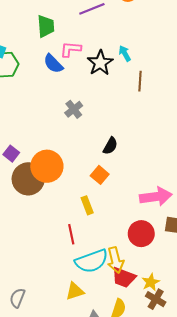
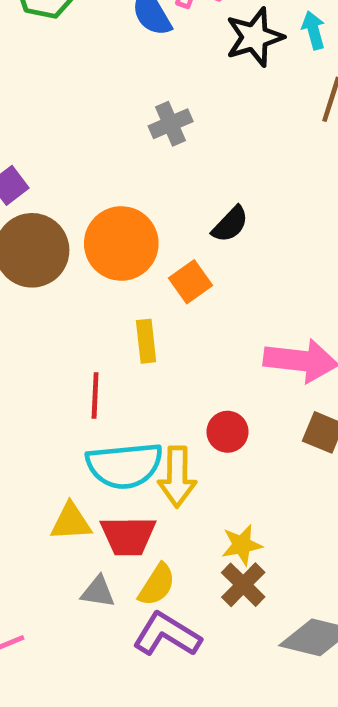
orange circle: (47, 166) -> (121, 243), moved
red circle: (141, 234) -> (227, 432), moved, size x0.7
red trapezoid: (124, 277) -> (128, 536), moved, turned -35

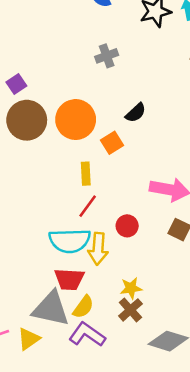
red line: (95, 395) -> (88, 206), moved, turned 30
yellow triangle: (71, 522) -> (29, 339), moved, turned -35
gray triangle: (98, 592) -> (51, 309), size x2.0

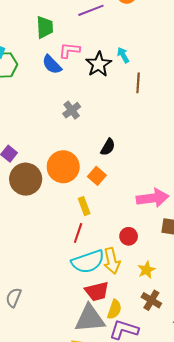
red line: (88, 206) -> (78, 233), moved
yellow star: (131, 288) -> (146, 270), moved

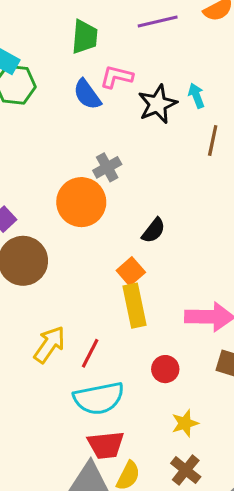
orange circle: (63, 167) -> (81, 202), moved
yellow rectangle: (84, 206) -> (135, 306), moved, size x1.5
yellow arrow: (112, 261) -> (49, 345), moved, turned -140

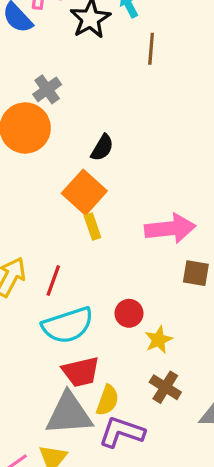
orange square: (131, 271) -> (84, 192), size x1.5
yellow rectangle: (135, 306) -> (92, 227), size x0.6
red circle: (165, 369) -> (129, 313), moved

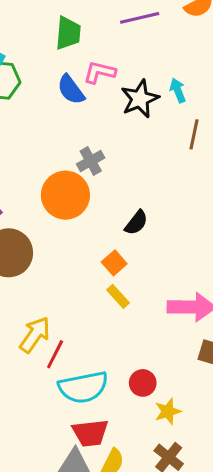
orange square: (84, 192) -> (114, 263), size x0.6
yellow rectangle: (92, 227) -> (118, 296), turned -30
red line: (53, 281) -> (55, 354), moved

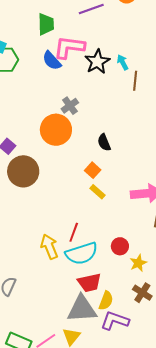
pink L-shape: (100, 72) -> (69, 47), size x1.5
cyan arrow: (178, 90) -> (123, 62), moved
black semicircle: (136, 223) -> (104, 142), turned 126
yellow arrow: (35, 335) -> (49, 247), moved, turned -50
red line: (55, 354) -> (74, 232), moved

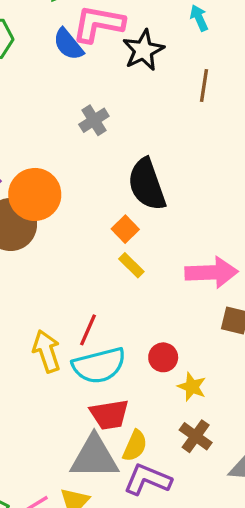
cyan arrow: (123, 62) -> (199, 18), moved
orange circle: (56, 130) -> (35, 194), moved
black semicircle: (104, 142) -> (147, 184), size x1.8
yellow star: (138, 263) -> (192, 387), turned -30

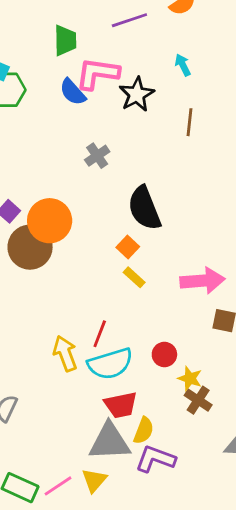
brown cross: (196, 436) -> (198, 400), moved

